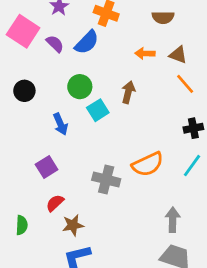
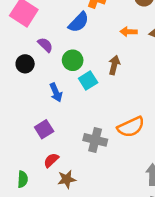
purple semicircle: (55, 44) -> (45, 45), moved

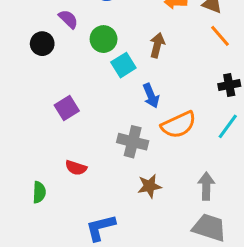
blue arrow: (56, 92) -> (151, 96), moved
purple square: (44, 129) -> (67, 108), moved
red semicircle: (51, 160) -> (76, 168), turned -119
brown star: (67, 179) -> (149, 186), moved

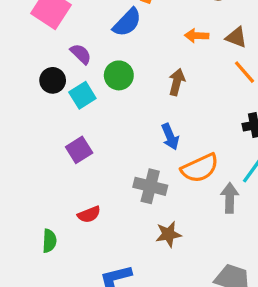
cyan square: (123, 65) -> (82, 95), moved
red semicircle: (76, 168) -> (89, 214), turned -40
gray arrow: (206, 186) -> (230, 198), moved

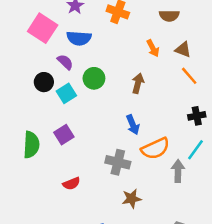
blue semicircle: (127, 22) -> (79, 38), moved, turned 50
orange arrow: (197, 36) -> (153, 48), turned -120
green semicircle: (49, 241) -> (31, 145), moved, size x1.5

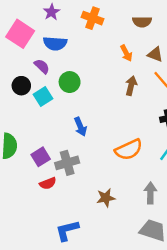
brown arrow: (138, 83) -> (131, 86), moved
blue arrow: (133, 125) -> (80, 127), moved
purple square: (64, 135) -> (41, 157), moved
gray cross: (118, 162) -> (67, 163), moved, turned -30
gray arrow: (178, 171) -> (150, 193), moved

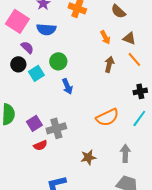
brown semicircle: (142, 22) -> (118, 11), turned 42
purple semicircle: (42, 66) -> (27, 47), moved
blue arrow: (80, 127) -> (67, 86), moved

